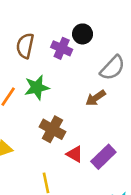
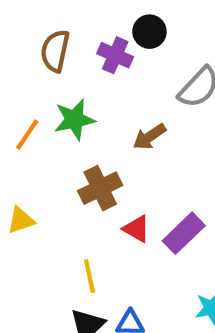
brown arrow: (96, 98) -> (149, 137), moved
brown cross: (52, 129) -> (100, 188), turned 35

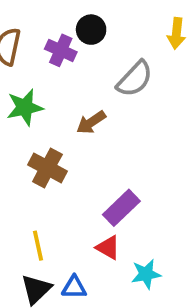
brown cross: (100, 188) -> (47, 168), turned -36
red triangle: (137, 229) -> (108, 248), moved

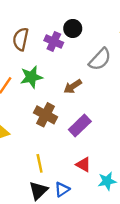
purple rectangle: (121, 208) -> (80, 125), moved
blue triangle: (74, 287) -> (62, 189), turned -35

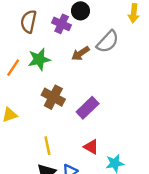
brown arrow: (73, 86) -> (80, 53), moved

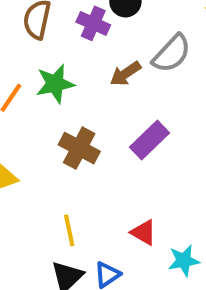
purple rectangle: (88, 108) -> (150, 140), moved

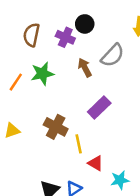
brown arrow: (125, 74) -> (85, 68), turned 96
brown cross: (79, 148) -> (56, 127), moved
yellow line: (69, 230) -> (79, 144), moved

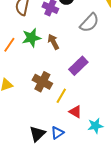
brown arrow: (85, 68) -> (53, 42), moved
yellow line: (79, 144) -> (61, 96), turned 42

